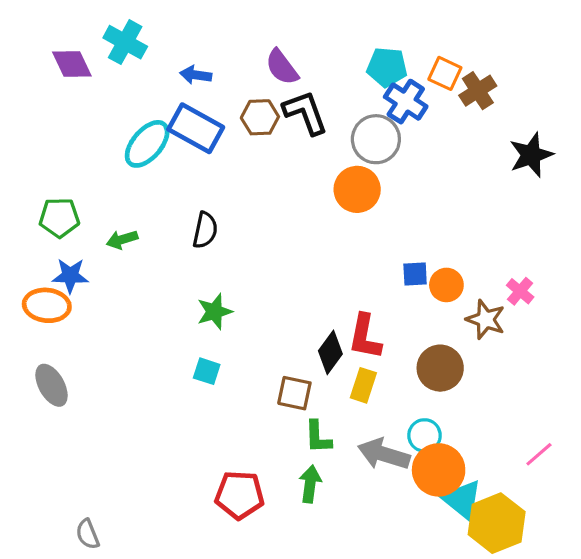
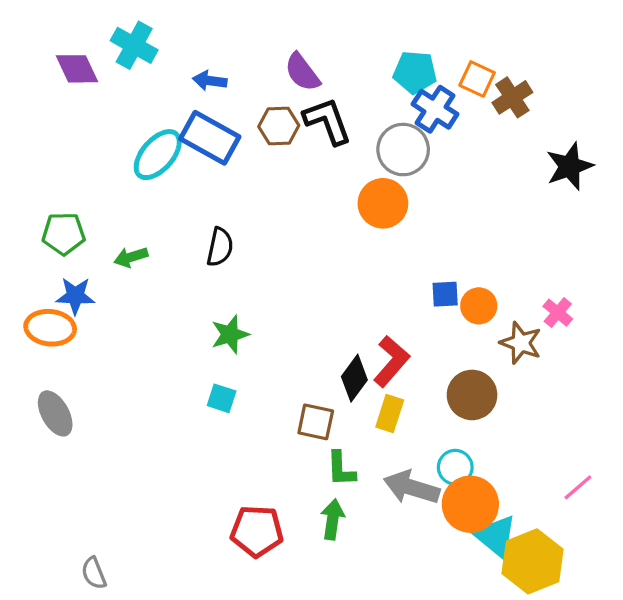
red L-shape: (365, 337) -> (391, 361), turned -150

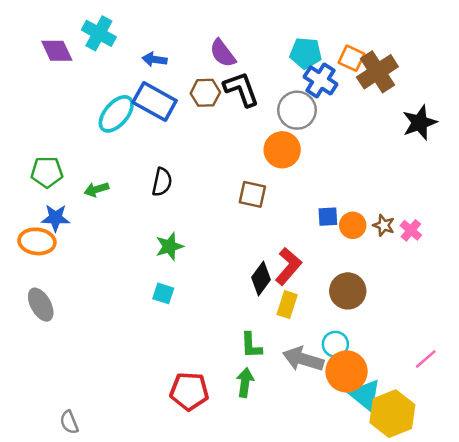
brown cross: (512, 97) -> (377, 72), size x1.4
brown star: (521, 343) -> (384, 225), moved, size x0.7
brown square: (316, 422) -> (252, 194), moved

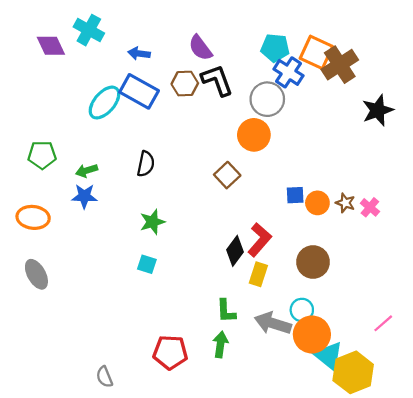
orange square: (351, 58) -> (316, 52), size x1.4
brown square: (252, 194) -> (227, 175), turned 35
blue star: (56, 218) -> (84, 196), moved
gray semicircle: (69, 422) -> (104, 377), moved

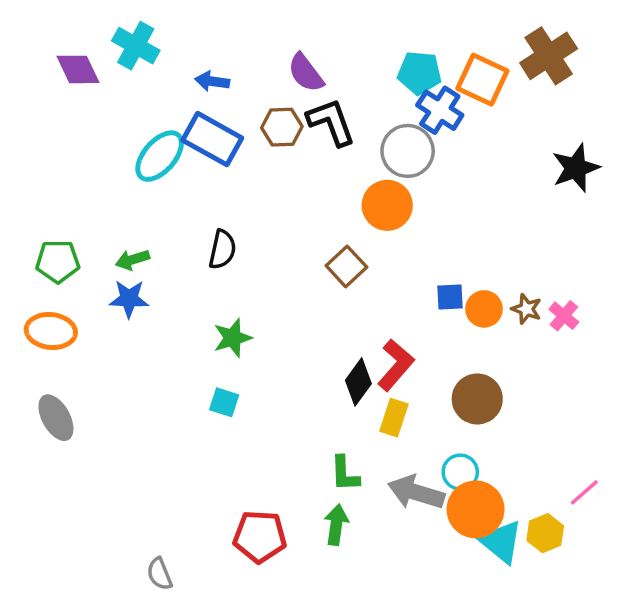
brown cross: (340, 65) -> (549, 56), moved
green pentagon: (42, 155) -> (58, 261), moved
yellow hexagon: (353, 372) -> (545, 533), moved, size x0.6

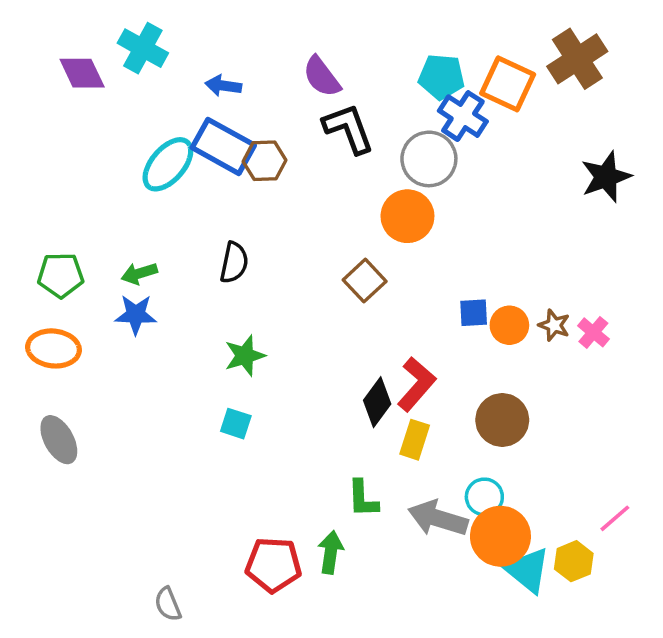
brown hexagon: (282, 127) -> (264, 161), moved
green arrow: (336, 525) -> (331, 552), moved

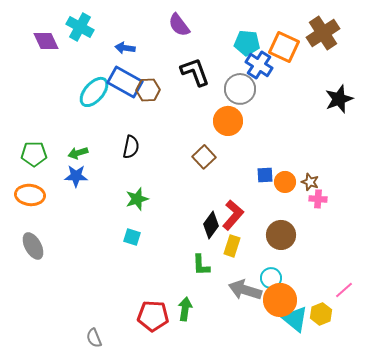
purple semicircle: (322, 77) -> (179, 25), moved
pink cross: (593, 332) -> (318, 199), moved, turned -36
green L-shape: (363, 499) -> (201, 265), moved

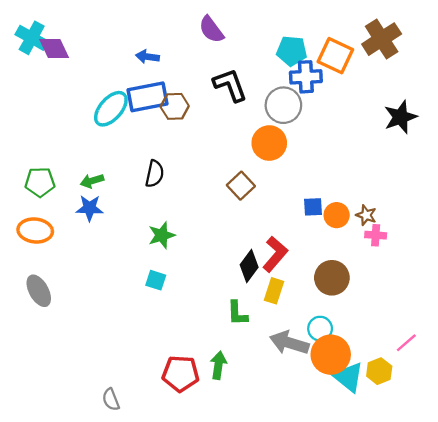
cyan cross: (80, 27) -> (32, 38), moved
blue cross: (259, 65) -> (306, 77), turned -36
blue rectangle: (125, 82) -> (147, 97), turned -40

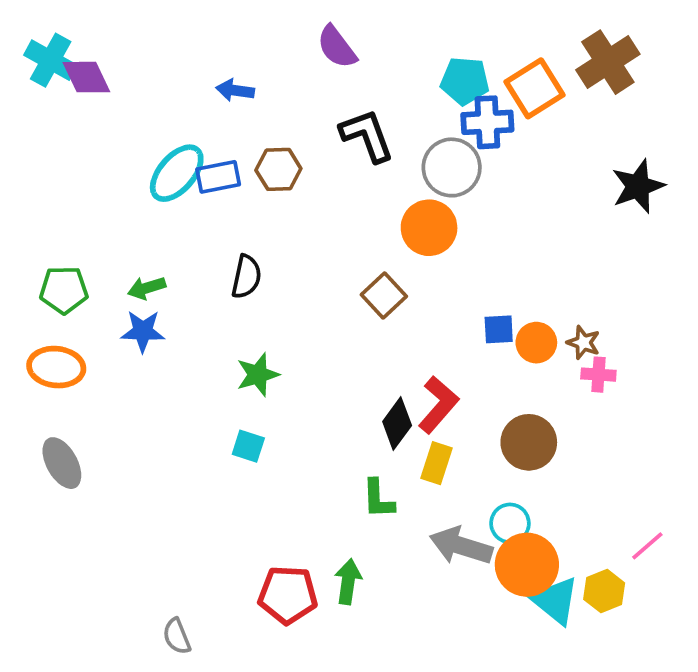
orange square: (335, 56) -> (534, 88), turned 33
blue rectangle: (147, 97) -> (218, 177), moved, size x0.7

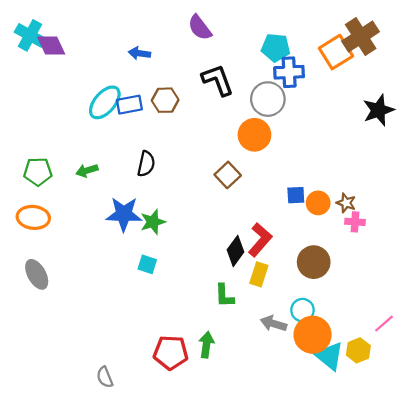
orange square: (534, 88) -> (336, 52), moved
blue star: (143, 331) -> (124, 214), moved, size x1.4
gray arrow: (461, 546) -> (273, 324), size x0.7

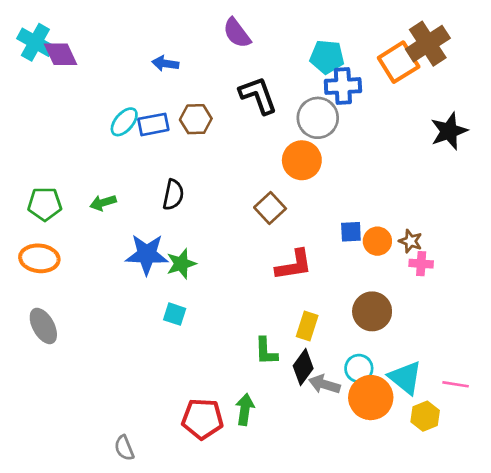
cyan ellipse: (105, 102) -> (124, 122), size x0.7
red L-shape: (260, 240) -> (294, 265), moved, turned 40
black diamond: (235, 251) -> (303, 367), moved
pink line: (384, 324) -> (456, 384), turned 50
cyan triangle: (329, 356) -> (405, 378), moved

